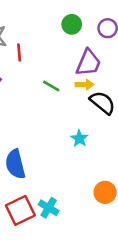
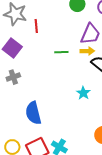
green line: (51, 86) -> (61, 52), turned -32

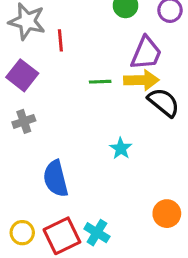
yellow arrow: (87, 51) -> (141, 80), size x1.5
cyan star: (83, 93) -> (121, 148), moved

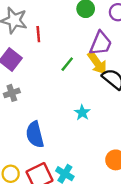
yellow arrow: (141, 80) -> (97, 63), turned 55
green line: (100, 82) -> (67, 64), turned -49

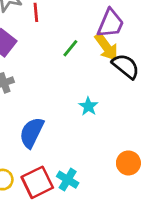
blue semicircle: (35, 134) -> (32, 133), turned 40

